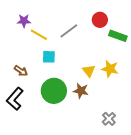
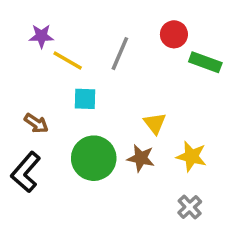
gray line: (69, 31) -> (120, 54), turned -30
yellow star: (110, 69) -> (191, 156), moved

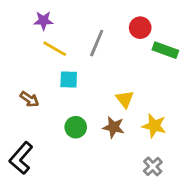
purple star: (41, 36) -> (43, 21), moved
green circle: (94, 158) -> (76, 127), size x0.6
black L-shape: (26, 172) -> (21, 158), moved

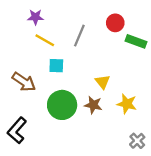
brown arrow: (29, 99) -> (24, 82), size x1.5
green circle: (76, 127) -> (62, 105), size x1.6
gray cross: (153, 166) -> (137, 141), moved

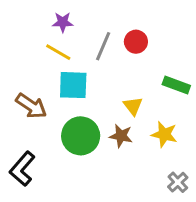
purple star: (35, 17) -> (63, 22), moved
red circle: (115, 23) -> (136, 42), moved
green rectangle: (136, 41) -> (176, 85), moved
cyan square: (56, 66) -> (73, 85), size x1.5

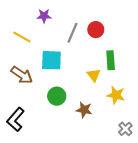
yellow line: (58, 52) -> (22, 37), moved
green rectangle: (176, 85) -> (111, 60), moved, turned 66
green circle: (81, 136) -> (57, 96), size x0.7
brown star: (121, 136) -> (84, 110), moved

